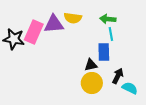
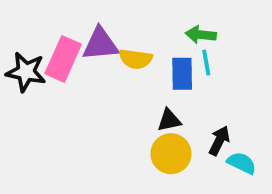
yellow semicircle: (73, 18) -> (136, 59), moved
blue rectangle: (104, 52) -> (182, 74), moved

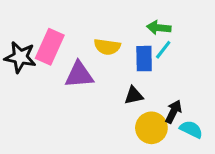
purple triangle: (100, 44) -> (79, 75), moved
cyan line: (206, 63) -> (163, 50), turned 48
yellow circle: (171, 154) -> (151, 128), moved

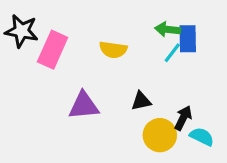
black star: (20, 57) -> (21, 31), moved
blue rectangle: (144, 59) -> (188, 39), moved
purple triangle: (79, 75) -> (84, 106), moved

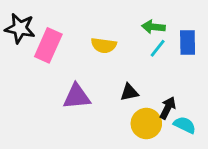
blue rectangle: (188, 39) -> (188, 43), moved

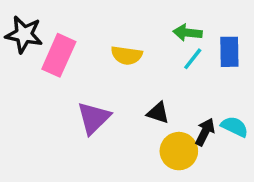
black triangle: (129, 92) -> (158, 113), turned 30
purple triangle: (77, 97) -> (94, 118), turned -40
cyan semicircle: (185, 125) -> (235, 127), moved

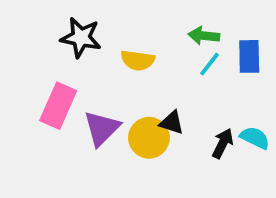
black star: (24, 34) -> (81, 38), moved
pink rectangle: (59, 55) -> (58, 106), moved
yellow circle: (179, 151) -> (149, 138), moved

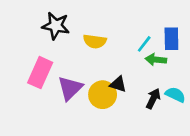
green arrow: (204, 36) -> (156, 60), moved

